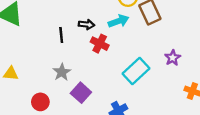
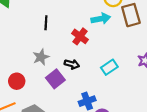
black arrow: (86, 24) -> (72, 64), moved
cyan rectangle: (136, 71) -> (109, 67), size x0.7

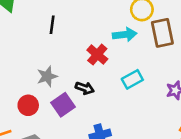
black line: (46, 23) -> (52, 25), moved
cyan rectangle: (109, 67) -> (132, 79), moved
red circle: (17, 81) -> (28, 105), moved

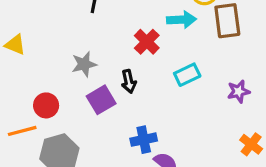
black arrow: (85, 88) -> (129, 81), turned 54
red circle: (28, 105) -> (46, 105), moved

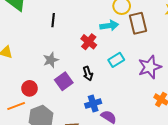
black arrow: (129, 81) -> (88, 73), moved
purple star: (239, 91) -> (150, 67), size x1.6

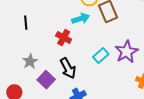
cyan rectangle: (116, 60) -> (101, 56), moved
black arrow: (88, 73) -> (68, 68), size x1.5

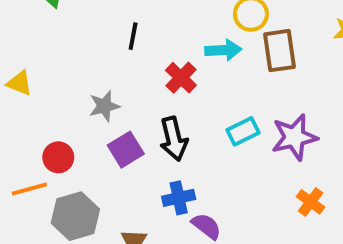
black line: (26, 23) -> (133, 36), moved

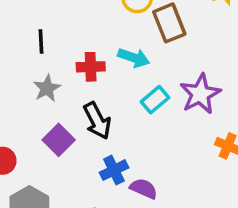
cyan arrow: (223, 50) -> (134, 58), moved, turned 36
red cross: (181, 78) -> (91, 67), turned -32
gray star: (104, 106) -> (47, 88), moved

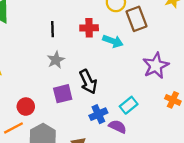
red cross: (91, 67) -> (89, 28), moved
cyan rectangle: (155, 100) -> (129, 105), moved
purple square: (59, 140) -> (63, 94), turned 30

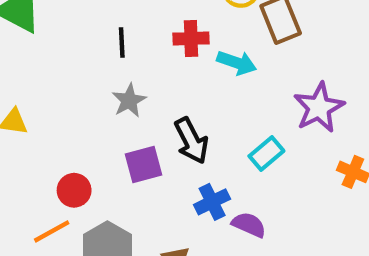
cyan rectangle: (129, 105) -> (266, 154), moved

